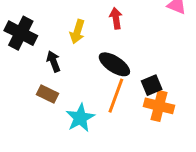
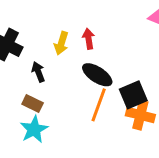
red arrow: (116, 18) -> (89, 39), moved
black square: (152, 85) -> (133, 95), size x1.4
cyan star: (80, 118) -> (34, 129), moved

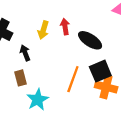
black ellipse: (97, 75) -> (90, 40), moved
brown rectangle: (33, 104) -> (20, 78), turned 49
cyan star: (34, 129) -> (38, 100), moved

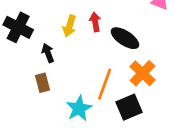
black square: (100, 71) -> (129, 107), moved
orange cross: (106, 87) -> (143, 73), moved, turned 30
cyan star: (38, 100) -> (79, 108), moved

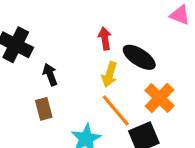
yellow arrow: (70, 26) -> (109, 74), moved
orange line: (105, 84) -> (116, 110), turned -60

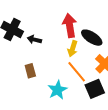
red arrow: (105, 39) -> (70, 25), size x1.6
black arrow: (50, 74) -> (34, 40), moved, turned -56

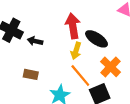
brown rectangle: (30, 71) -> (31, 74), turned -64

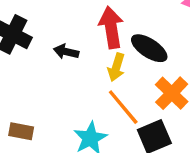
black arrow: (35, 41) -> (66, 52), moved
brown rectangle: (31, 74) -> (21, 131), moved

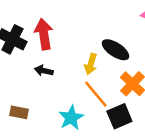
red arrow: (111, 27) -> (44, 34), moved
black arrow: (66, 52) -> (44, 71), moved

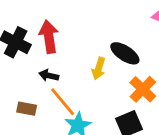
orange line: (96, 94) -> (63, 102), moved
brown rectangle: (19, 112) -> (27, 109), moved

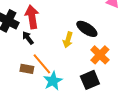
black arrow: (49, 75) -> (28, 38), moved, turned 40
brown rectangle: (27, 109) -> (27, 69), moved

